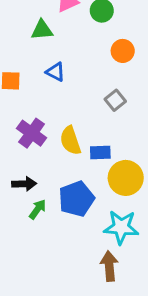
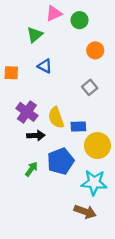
green triangle: (42, 30) -> (35, 35), turned -36
black arrow: (24, 184) -> (36, 135), moved
brown arrow: (109, 266) -> (85, 212), turned 115

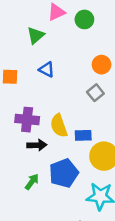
orange circle: (95, 50) -> (101, 65), moved
purple cross: (27, 112) -> (27, 120), turned -30

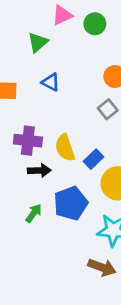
blue rectangle: (83, 135) -> (93, 159), turned -42

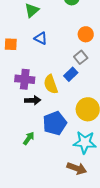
blue rectangle: (93, 159) -> (71, 74), moved
green arrow: (34, 213) -> (29, 138), moved

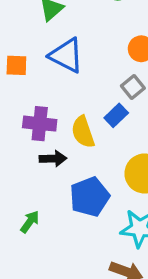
blue triangle: (41, 38) -> (66, 55), size x1.6
green arrow: (29, 138) -> (30, 222), moved

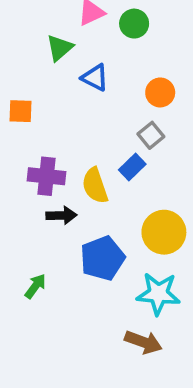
blue triangle: (66, 55) -> (95, 78), moved, size x0.7

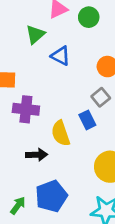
blue rectangle: (132, 167) -> (87, 120), turned -72
purple cross: (47, 176) -> (26, 109), moved
blue pentagon: (102, 258) -> (51, 196), moved

